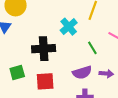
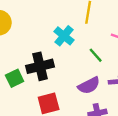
green square: (17, 73) -> (15, 78), moved

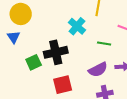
green line: (96, 55) -> (104, 43), turned -40

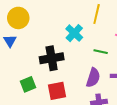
green square: (34, 62) -> (28, 84), moved
purple semicircle: (98, 70) -> (93, 78), turned -48

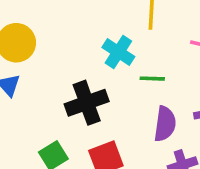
green line: (101, 52) -> (152, 79), moved

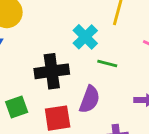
purple semicircle: (165, 124) -> (90, 99), moved

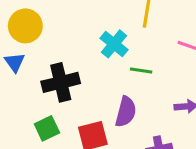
black cross: (52, 71) -> (61, 82), moved

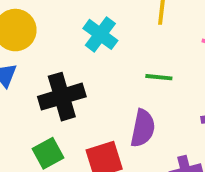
cyan cross: (114, 44) -> (100, 34), moved

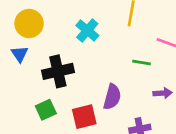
green line: (159, 77) -> (142, 63), moved

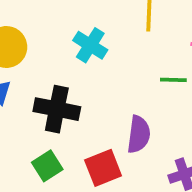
black cross: (58, 71) -> (57, 109), turned 32

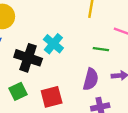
cyan cross: (90, 45) -> (53, 44), moved
purple semicircle: (139, 134) -> (91, 79), moved

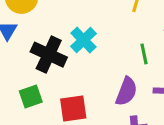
green line: (101, 49) -> (144, 54), turned 63

